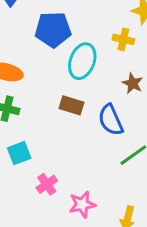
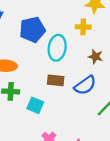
blue semicircle: (111, 120) -> (85, 85), turned -90
cyan square: (19, 153) -> (35, 105), moved, turned -35

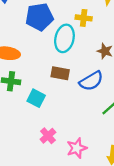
yellow cross: (83, 27) -> (84, 18), moved

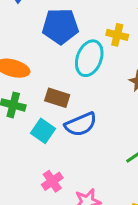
brown rectangle: (60, 73) -> (57, 98), moved
blue semicircle: (91, 81) -> (81, 124), moved

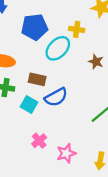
cyan ellipse: (89, 58) -> (58, 48), turned 30

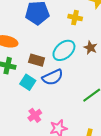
cyan ellipse: (58, 48) -> (64, 50), moved

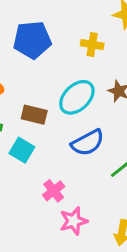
blue semicircle: (53, 77) -> (88, 143), moved
pink cross: (35, 115) -> (54, 191), moved

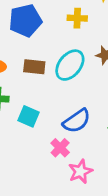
brown rectangle: (34, 115) -> (34, 67), moved
blue semicircle: (88, 143) -> (77, 121), moved

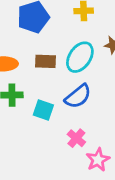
blue semicircle: (77, 121) -> (78, 96), moved

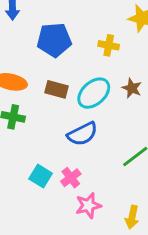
cyan square: (43, 110) -> (41, 176), moved

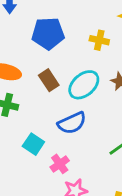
brown rectangle: (56, 89) -> (49, 80), turned 40
cyan square: (41, 176) -> (33, 144), moved

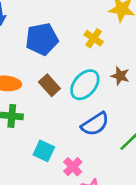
yellow cross: (99, 40) -> (94, 38), turned 30
blue semicircle: (72, 123) -> (95, 124), moved

